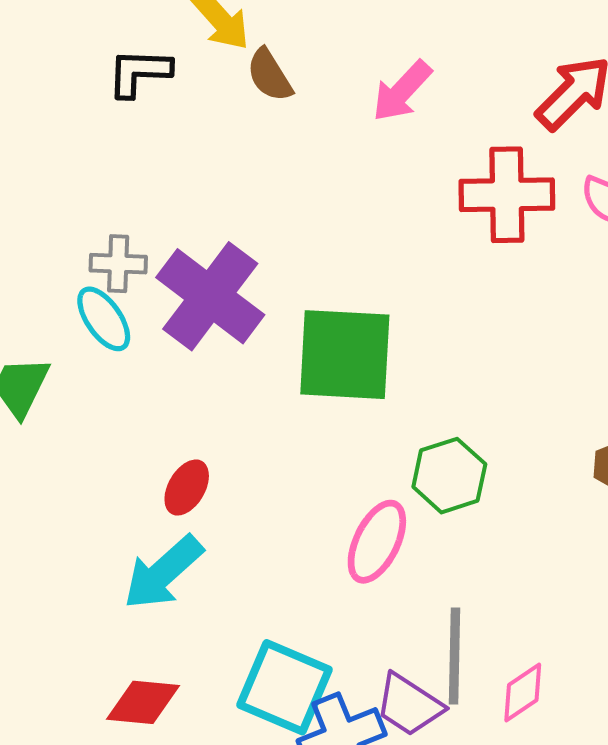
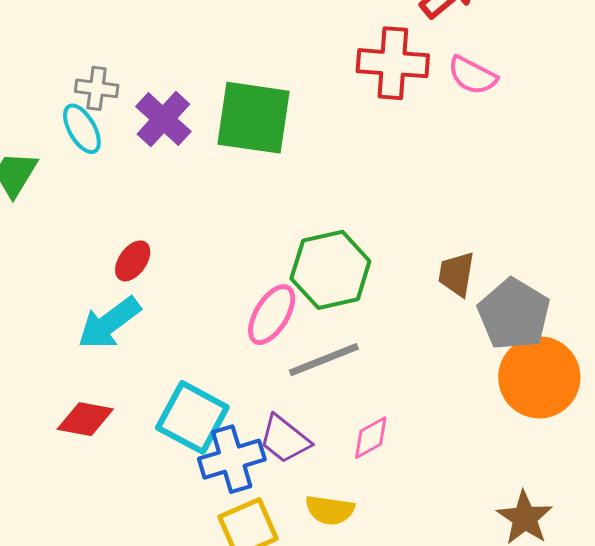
purple cross: (210, 296) -> (163, 119), size x0.7
green square: (345, 355) -> (254, 118), moved
green hexagon: (449, 476) -> (330, 270), size x1.4
gray line: (454, 656) -> (324, 360), moved, turned 62

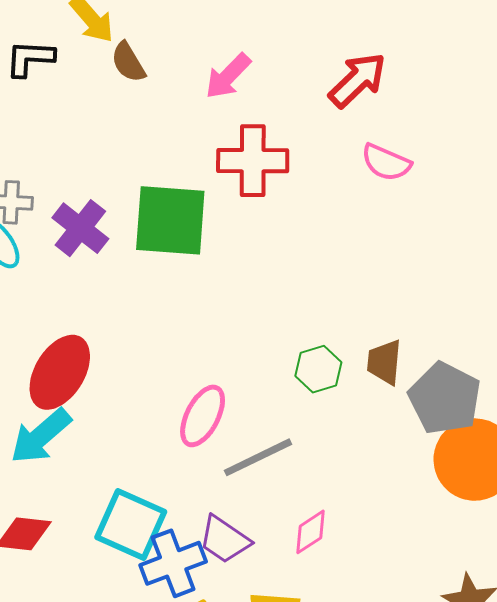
red cross: (393, 63) -> (253, 161), moved
red ellipse: (133, 261) -> (60, 372), size x1.8
green hexagon: (330, 270) -> (318, 369), moved, size x0.6

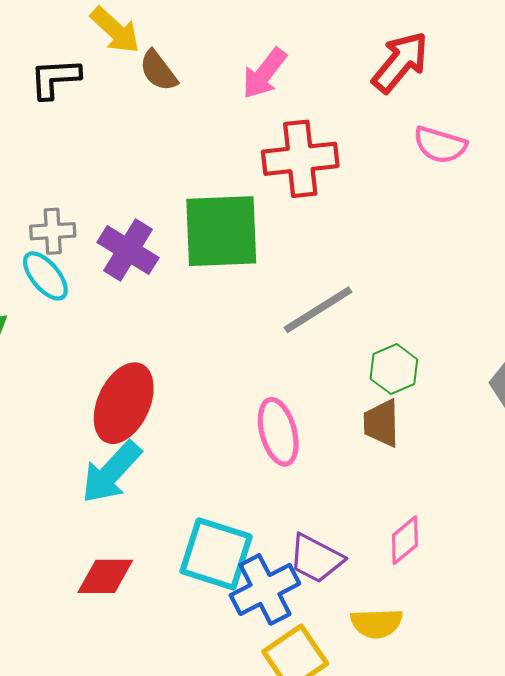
brown trapezoid: (384, 362) -> (381, 423), moved
pink ellipse: (203, 416) -> (278, 432), turned -36
gray line: (258, 457) -> (318, 310), moved

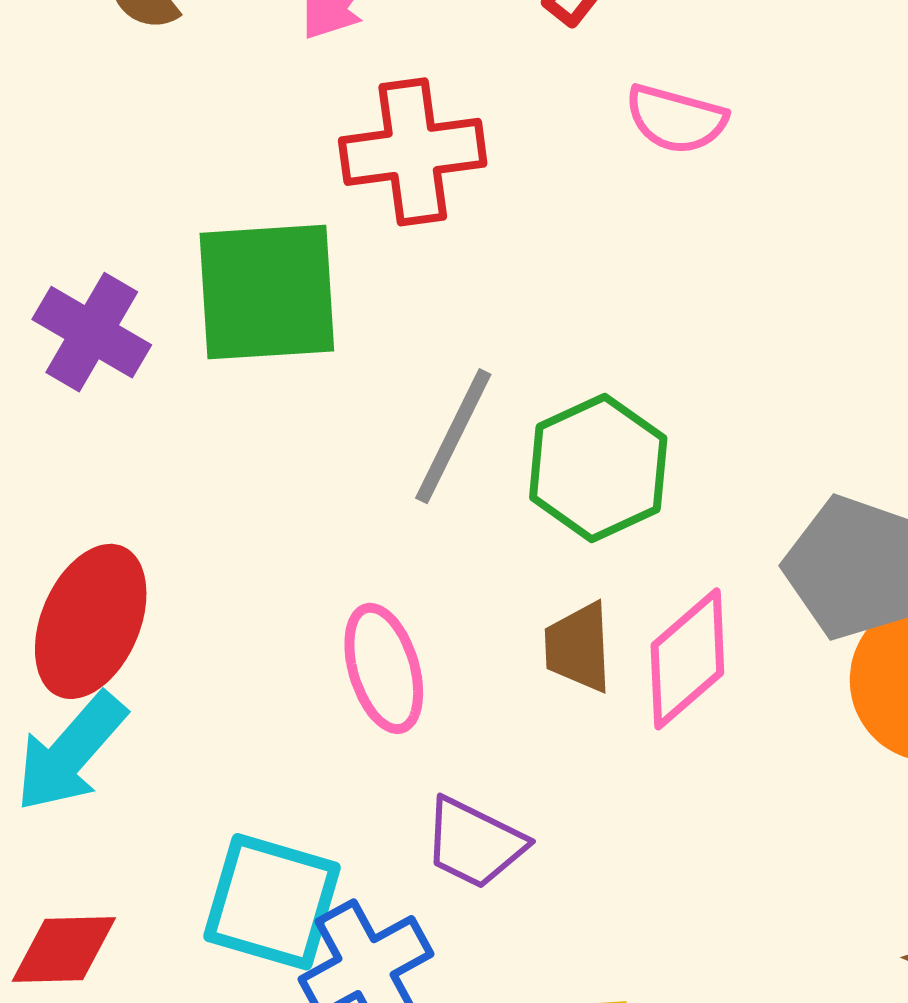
gray line: (318, 310) -> (453, 436), turned -30
green hexagon: (394, 369) -> (598, 468), moved, size x1.5
pink diamond: (405, 540) -> (687, 659), moved, size x1.5
purple trapezoid: (316, 559) -> (474, 843), moved

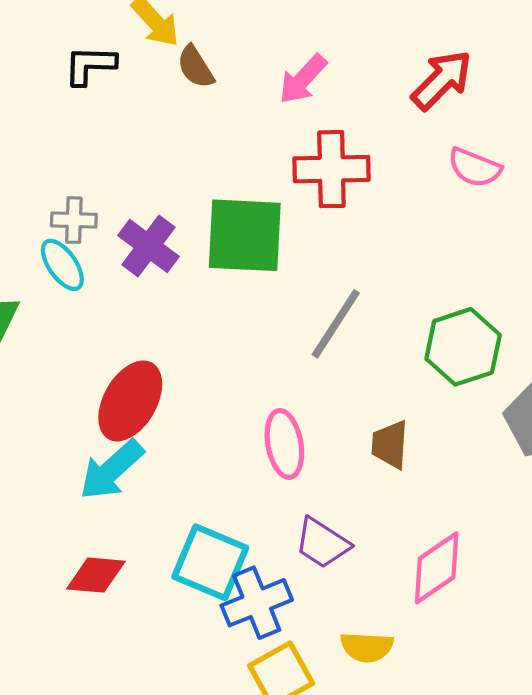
green hexagon: (598, 468) -> (463, 347), moved
pink diamond: (687, 659) -> (437, 568), moved

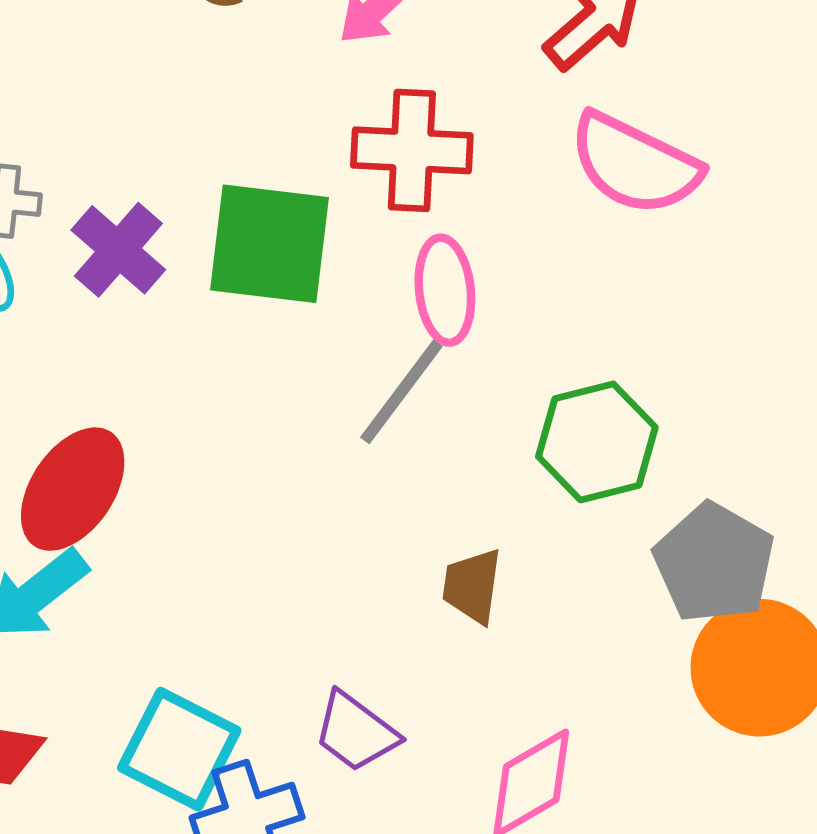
pink semicircle: (475, 168) -> (635, 164), size x1.6
pink ellipse: (284, 444) -> (445, 290), moved

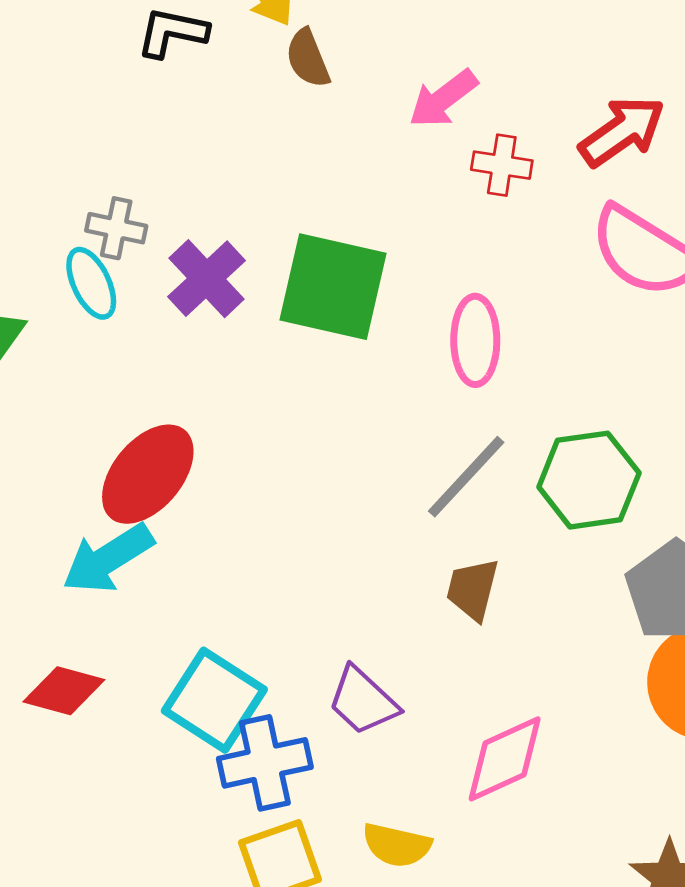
red cross: (412, 150) -> (502, 165), moved, size x0.6
gray line: (401, 392) -> (466, 477), moved

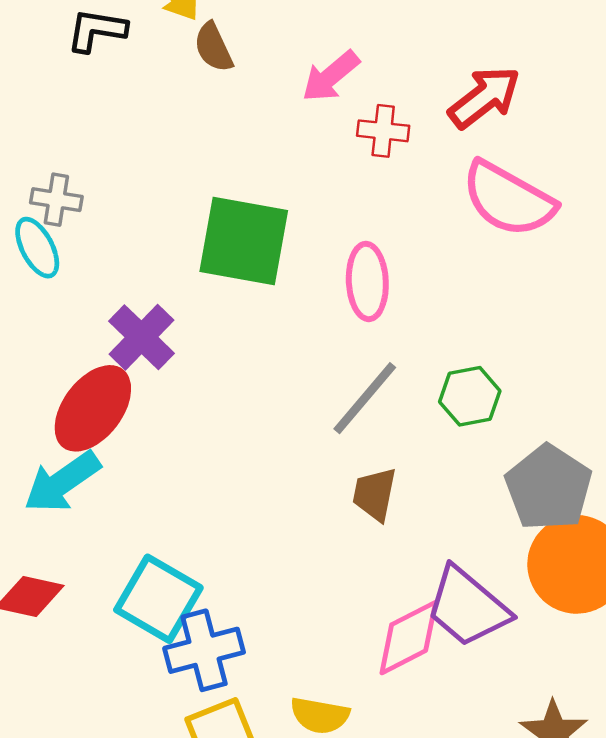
purple cross: (206, 279) -> (141, 337), moved
green hexagon: (589, 480) -> (470, 396), size x0.7
purple trapezoid: (363, 701) -> (468, 607), moved, size x1.4

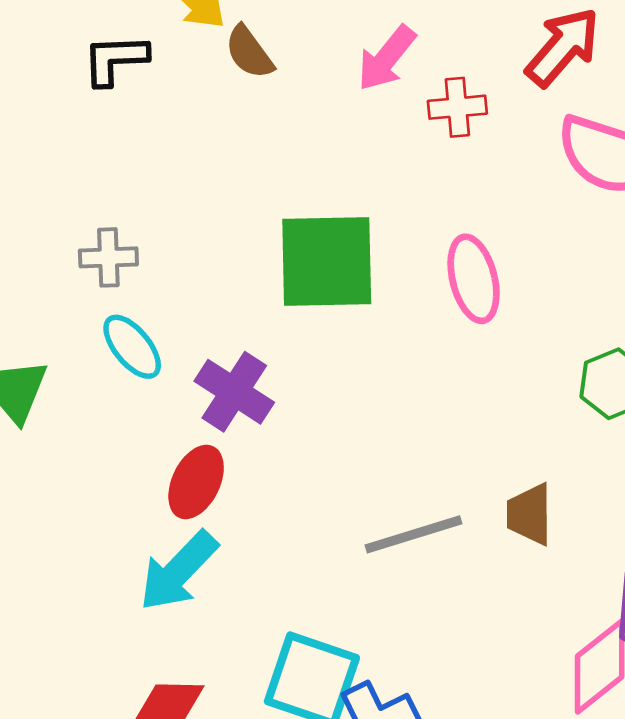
cyan ellipse: (37, 248) -> (132, 347), moved
gray line: (365, 398) -> (413, 534), moved, turned 44
red ellipse: (93, 408) -> (196, 482), size x0.7

